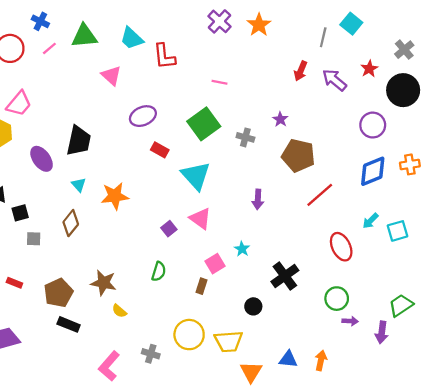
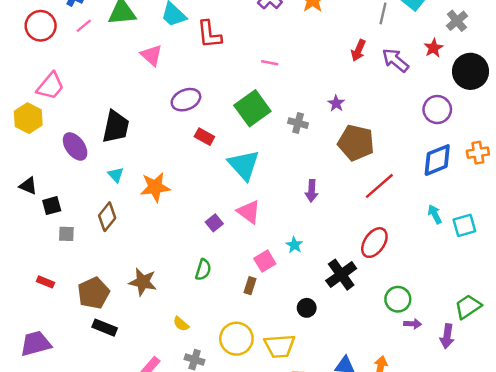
gray cross: (404, 50) -> (457, 21), moved
cyan arrow: (370, 221) -> (435, 214), turned 108
red ellipse: (341, 247) -> (374, 243), moved, turned 60
yellow semicircle: (119, 311) -> (181, 324), moved

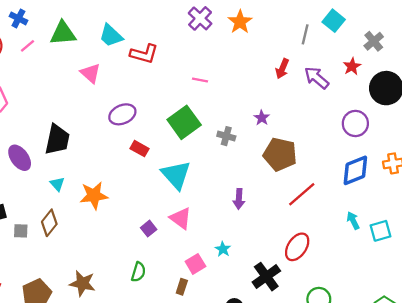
red L-shape: (209, 34) -> (144, 54), turned -68
gray square: (66, 234) -> (21, 231), moved

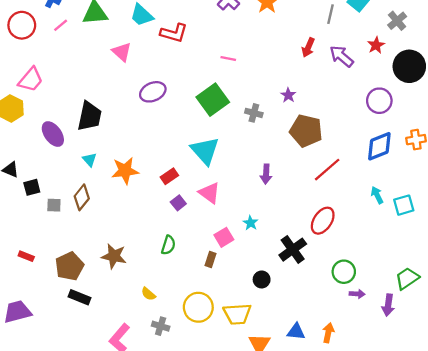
red rectangle: (140, 149) -> (169, 176), moved, turned -63

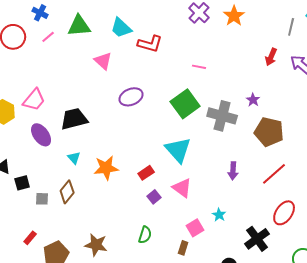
pink trapezoid: (31, 80) -> (34, 100), moved
gray cross: (254, 113) -> (222, 116), size x1.8
black trapezoid: (90, 116) -> (74, 119), turned -116
red line: (327, 170) -> (274, 174), moved
red rectangle: (26, 256) -> (30, 238), moved, turned -72

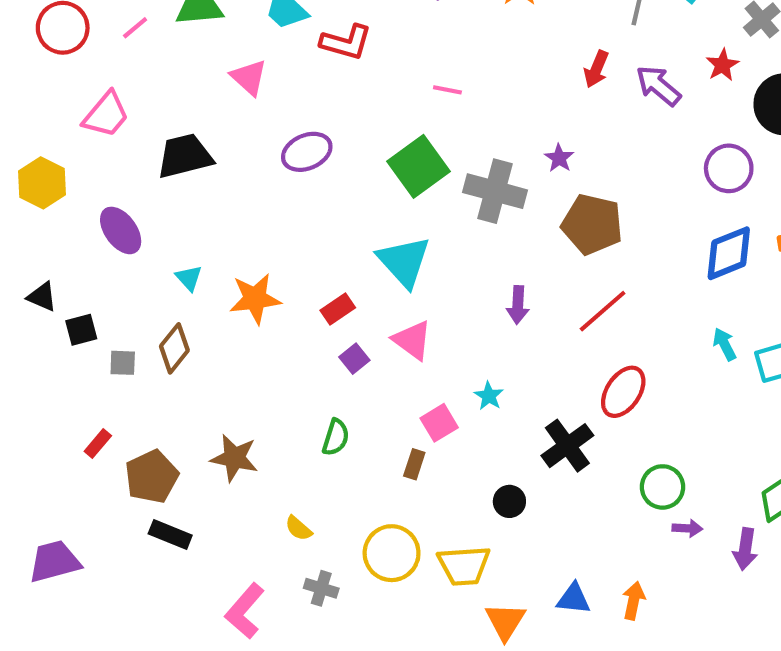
pink trapezoid: (34, 100) -> (106, 115), moved
black trapezoid: (74, 119) -> (185, 156), moved

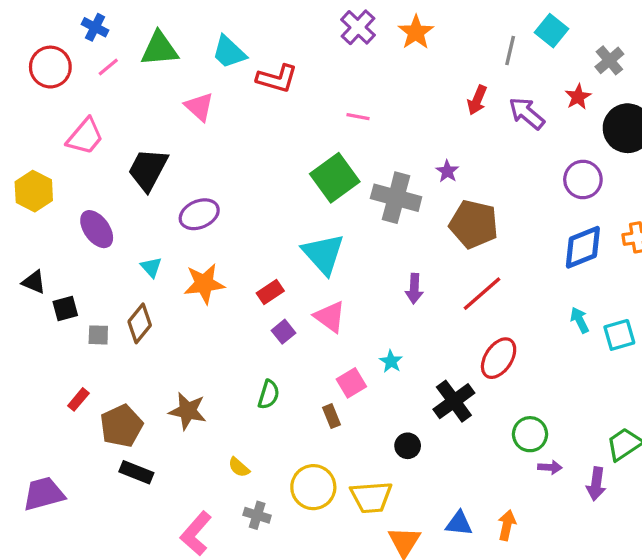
purple ellipse: (307, 152) -> (199, 214), moved
black trapezoid: (185, 156) -> (148, 170), turned -48
brown rectangle: (414, 464) -> (332, 416), turned -40

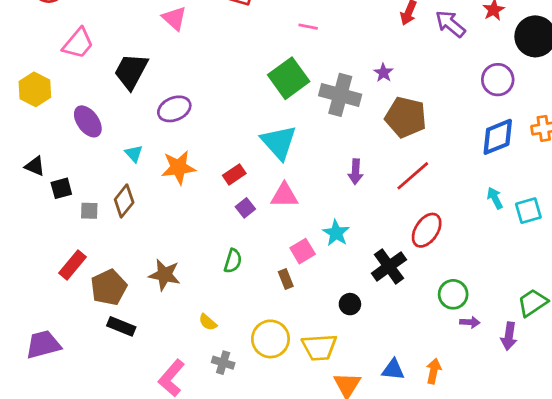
pink triangle: (330, 317) -> (284, 195), turned -36
cyan star: (391, 361) -> (336, 233), size x1.4
red rectangle: (78, 399) -> (73, 265), size x1.5

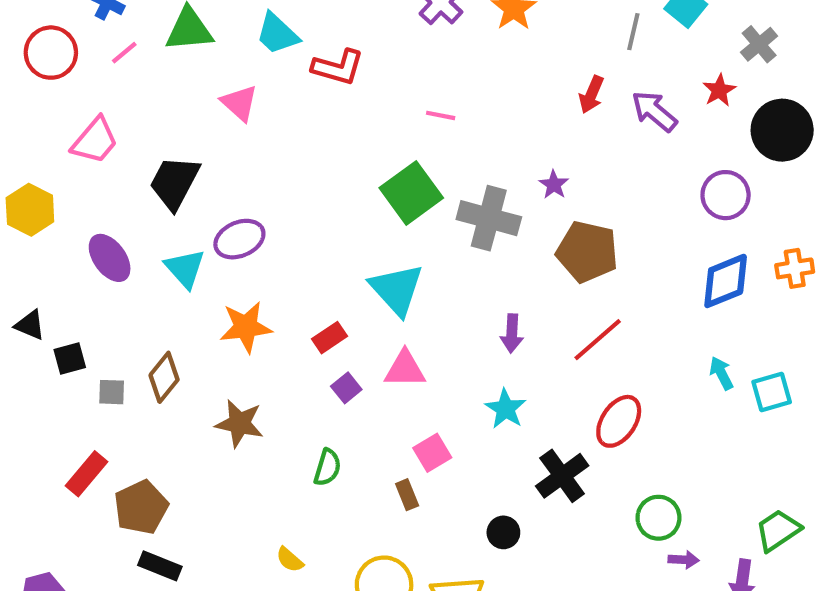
cyan triangle: (134, 154) -> (185, 268), moved, size x1.5
cyan star: (336, 233) -> (506, 409), moved
brown star: (165, 275) -> (239, 423), moved

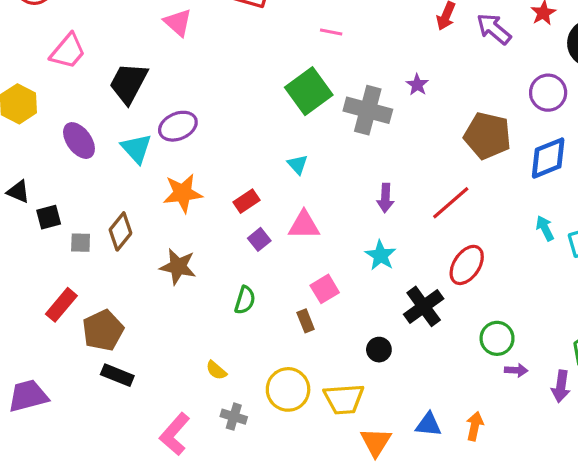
brown pentagon: (587, 252) -> (487, 136), moved
cyan triangle: (397, 289) -> (298, 164), size x0.5

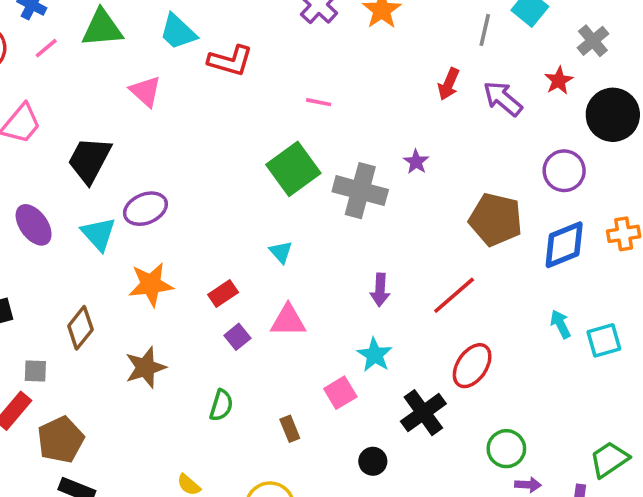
gray square: (81, 243) -> (35, 371), moved
brown star: (178, 267) -> (145, 367), turned -30
pink square: (325, 289) -> (340, 393), moved

